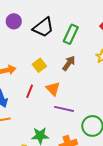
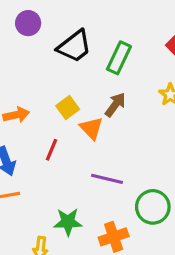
purple circle: (14, 21) -> (28, 23), moved
orange triangle: (53, 89) -> (91, 128), moved

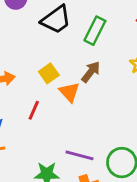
purple line: (107, 179) -> (80, 155), moved

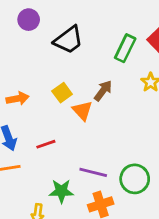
green rectangle: (95, 31) -> (125, 48), moved
red line: (34, 110) -> (46, 144), moved, turned 48

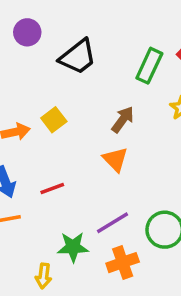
yellow square: (62, 93) -> (54, 120), moved
orange triangle: (82, 111) -> (115, 159), moved
purple line: (93, 172) -> (112, 223), turned -44

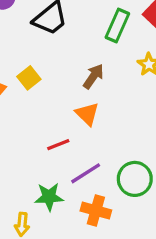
red line: (52, 188) -> (58, 145), moved
orange cross: (123, 263) -> (96, 210), turned 36

